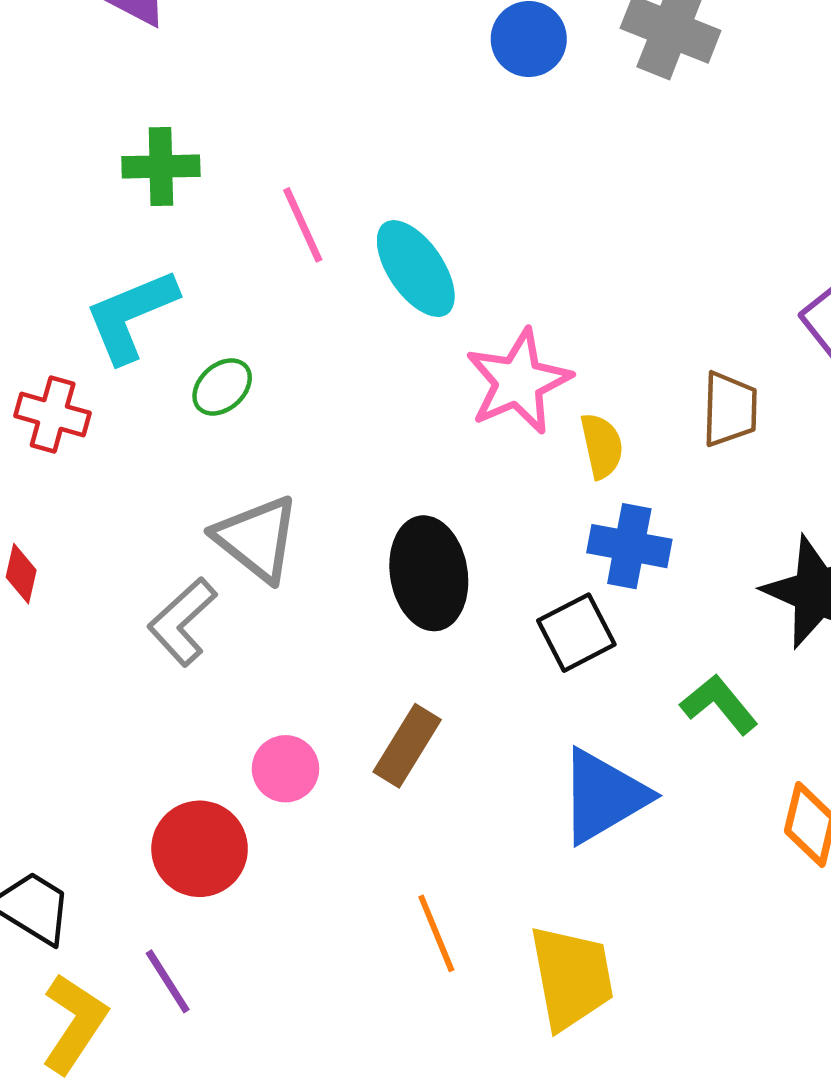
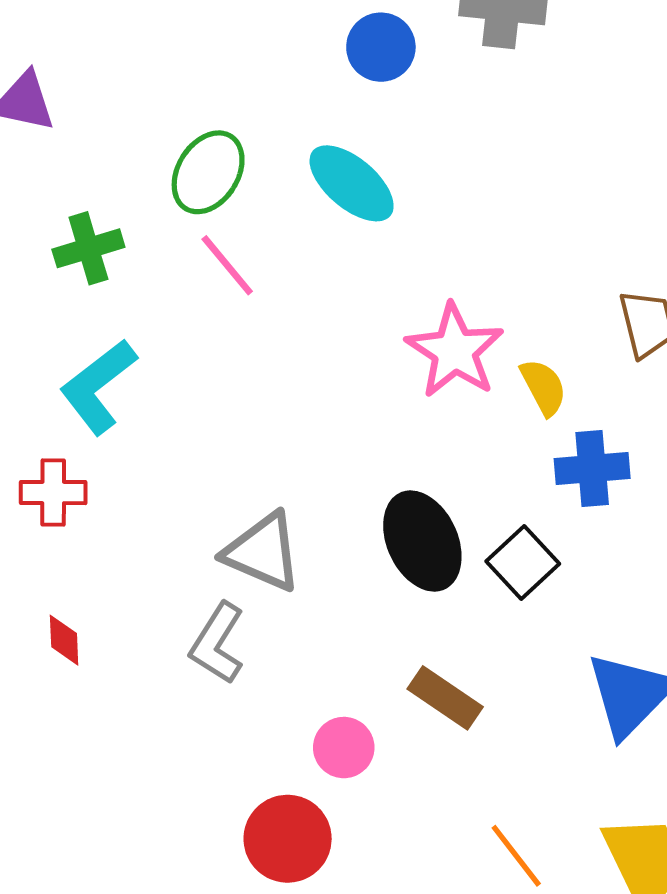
cyan ellipse: (416, 269) -> (352, 183), moved
green ellipse: (222, 387) -> (208, 172), moved, size x1.5
black square: (576, 633) -> (523, 563), moved
brown rectangle: (407, 746) -> (445, 698), turned -72

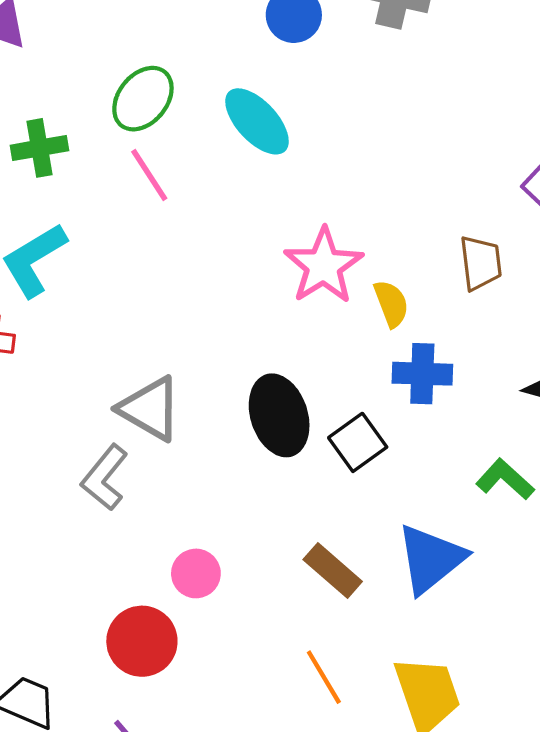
brown rectangle: (445, 698) -> (333, 571), moved

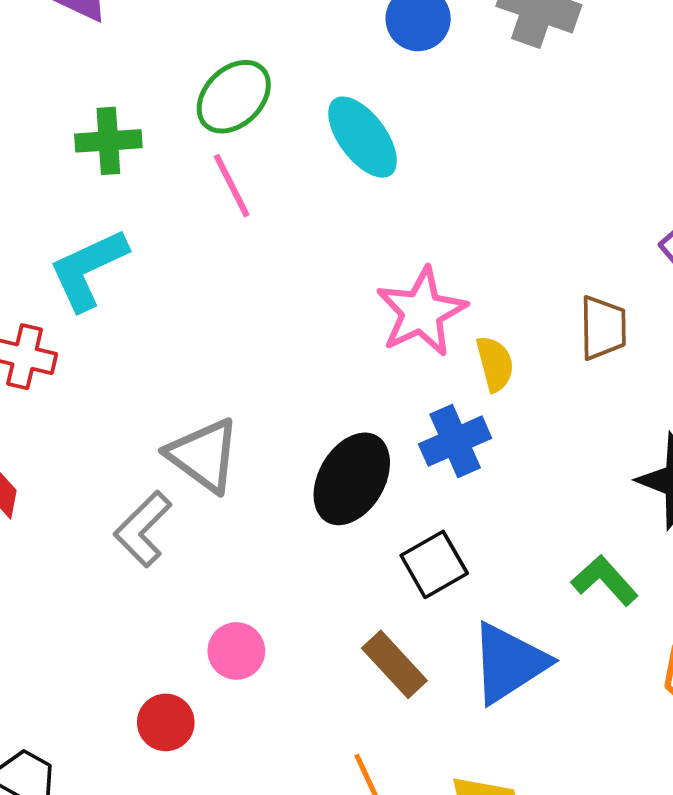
blue cross: (422, 374) -> (455, 441), moved, turned -32
black ellipse: (279, 415) -> (352, 479), turned 42
black square: (358, 442) -> (434, 564), moved
red circle: (142, 641) -> (166, 722), size x0.7

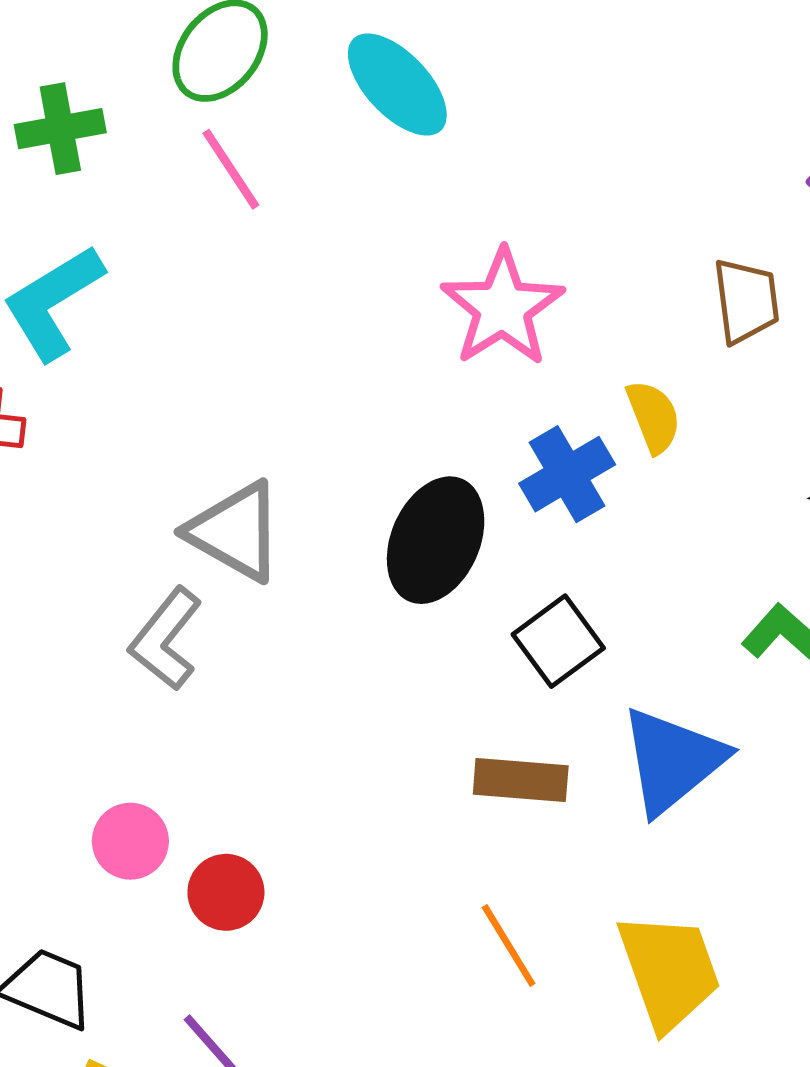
yellow semicircle: (495, 364) -> (653, 417), moved
pink circle: (236, 651) -> (130, 841), moved
brown rectangle: (394, 664) -> (521, 780), turned -36

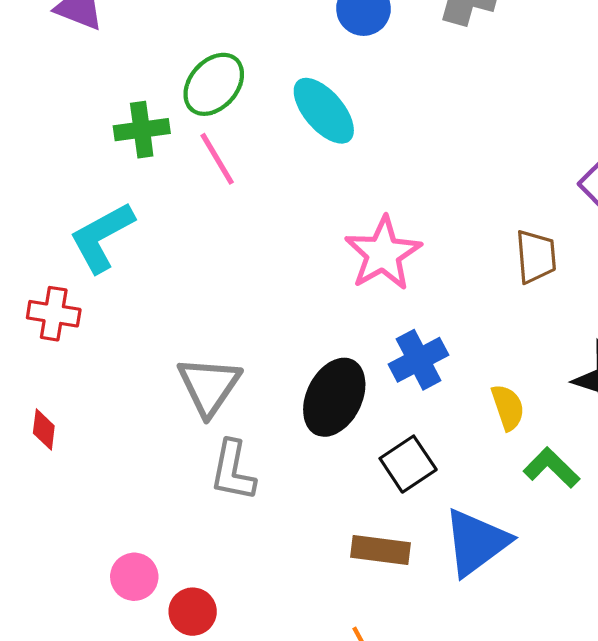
green cross: (60, 129) -> (142, 130), moved
yellow semicircle: (653, 417) -> (508, 407), moved
gray triangle: (235, 532) -> (209, 386), turned 32
gray L-shape: (166, 639) -> (233, 471), moved, turned -30

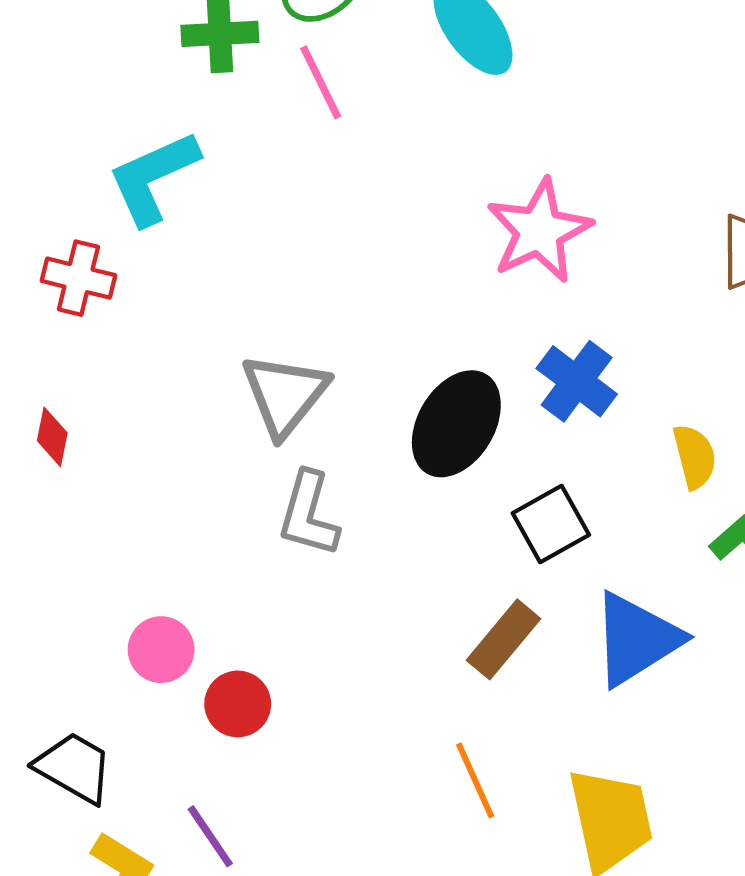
blue cross: (419, 360) -> (577, 381), turned -30
brown rectangle: (381, 550) -> (504, 639), turned -62

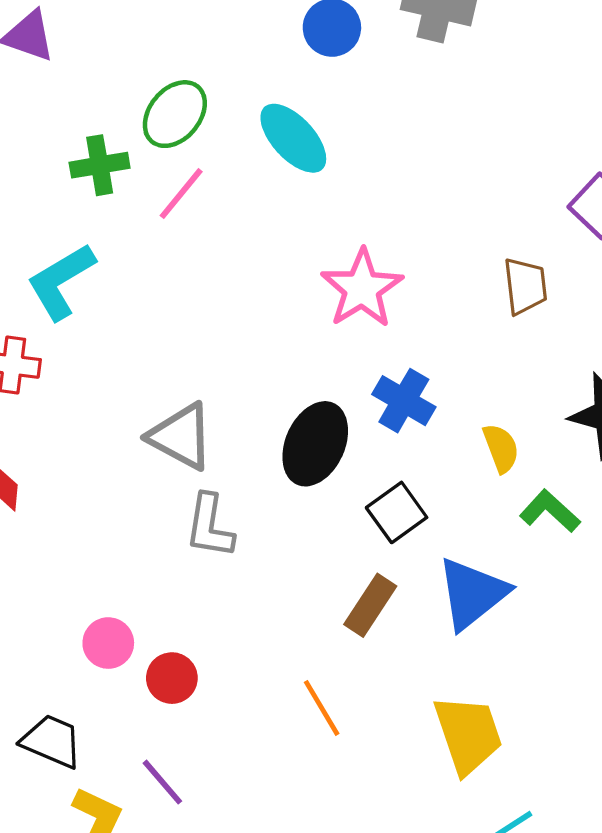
pink line: (321, 82) -> (181, 194), turned 72
gray triangle: (285, 395) -> (181, 436), turned -34
orange line: (475, 780) -> (322, 708), moved

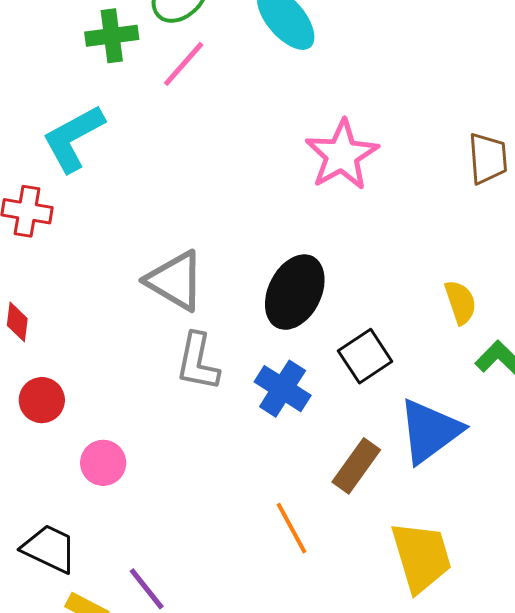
blue cross: (404, 401) -> (283, 389), moved
brown rectangle: (370, 605) -> (356, 466), moved
red circle: (172, 678) -> (42, 400), moved

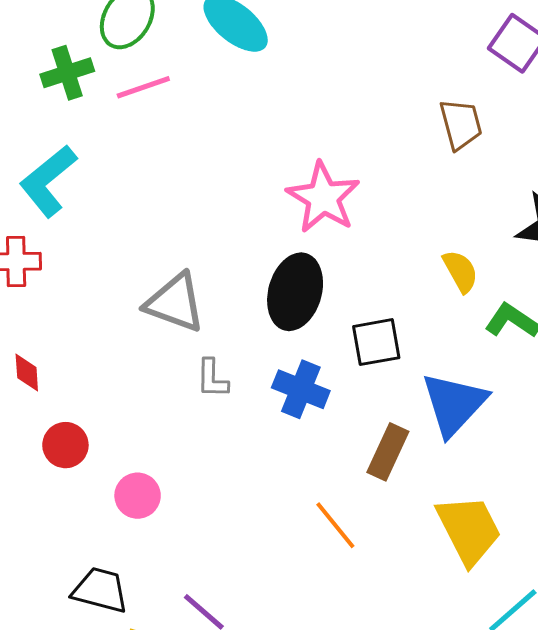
pink line: (184, 64) -> (143, 87), turned 40
pink star: (342, 155) -> (323, 198), moved
black square: (365, 356) -> (376, 342), turned 34
gray L-shape: (198, 362) -> (212, 379), size x0.7

